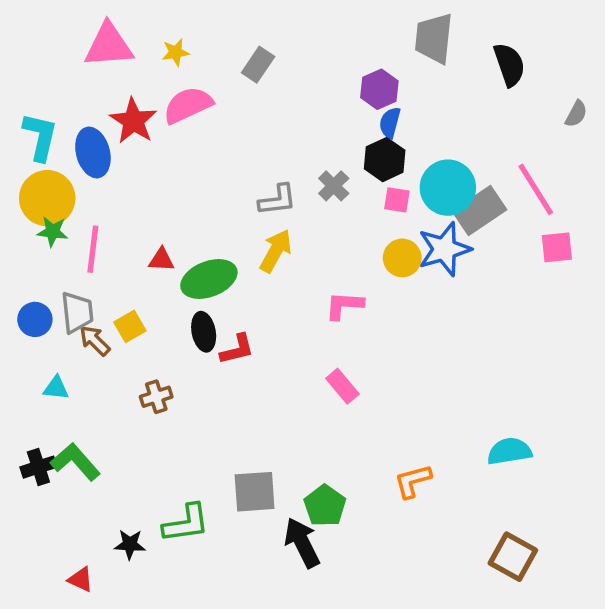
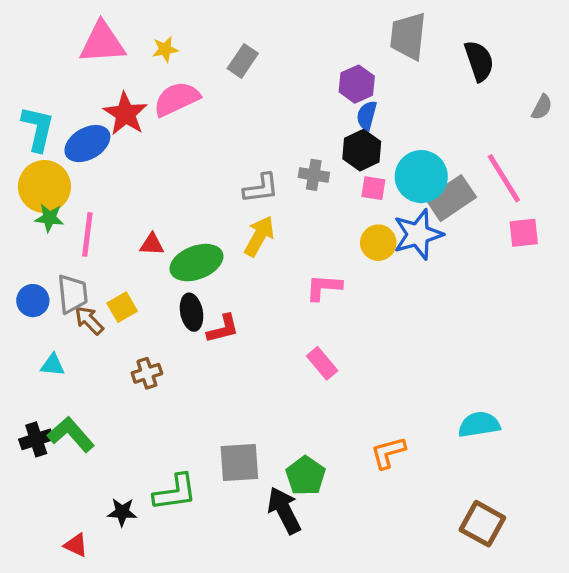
blue ellipse: (93, 152) -> (87, 144), turned 75
gray cross: (334, 186) -> (314, 175), turned -36

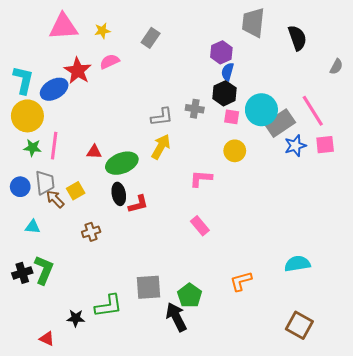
pink semicircle: (177, 99) -> (110, 62), size x0.7
green star: (49, 218) -> (33, 148), moved
blue star: (418, 234) -> (295, 146), moved, size x0.7
green L-shape: (71, 434) -> (44, 270), turned 64

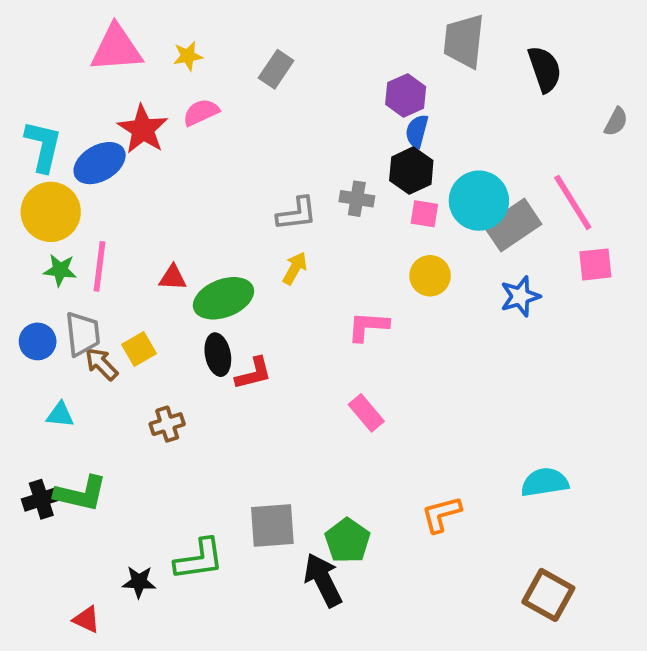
blue star: (295, 146) -> (520, 296), moved
yellow arrow: (161, 147) -> (295, 268), size x0.7
green L-shape: (44, 270) -> (81, 494), turned 80

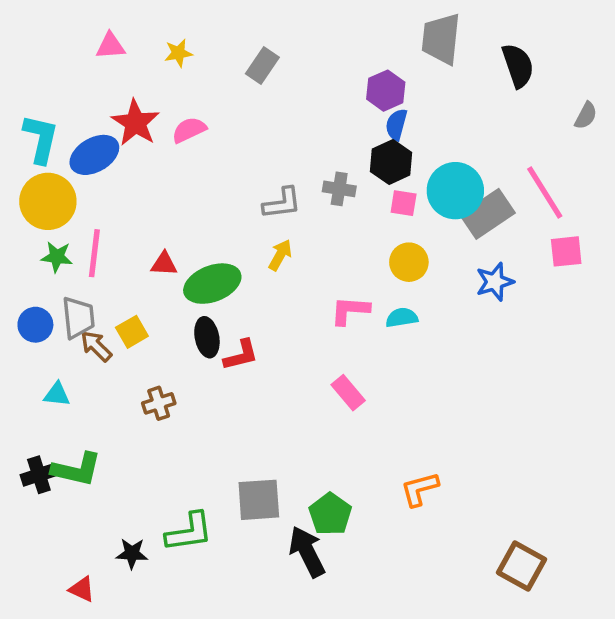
pink triangle: (116, 48) -> (110, 46), size x0.6
pink semicircle: (201, 112) -> (189, 130), moved
cyan semicircle: (545, 482) -> (402, 318), moved, size x0.7

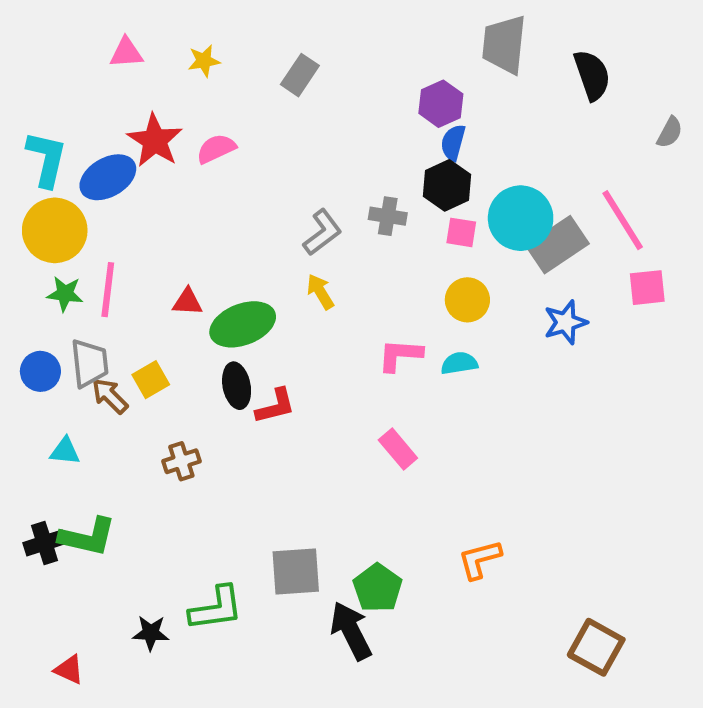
gray L-shape: (282, 203) -> (322, 232), turned -30
yellow arrow: (280, 255) -> (320, 292), turned -60
red triangle: (82, 589) -> (69, 670), moved

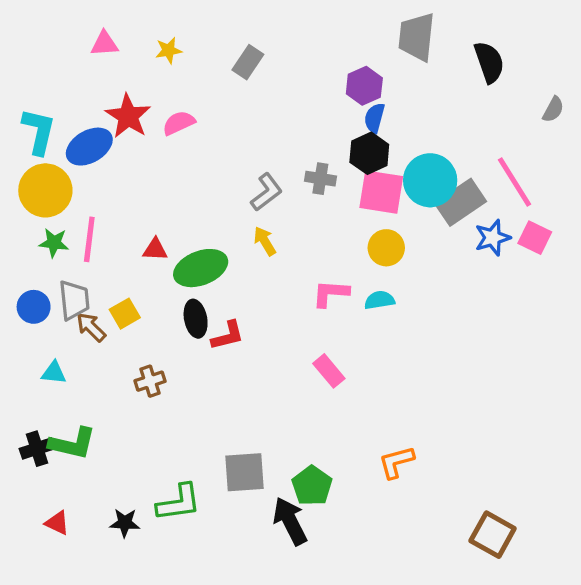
pink square: (461, 232) -> (381, 192), size x1.8
pink square: (647, 288) -> (535, 238), turned 32
blue star: (565, 322) -> (493, 238), moved
red triangle: (69, 670) -> (57, 523), moved

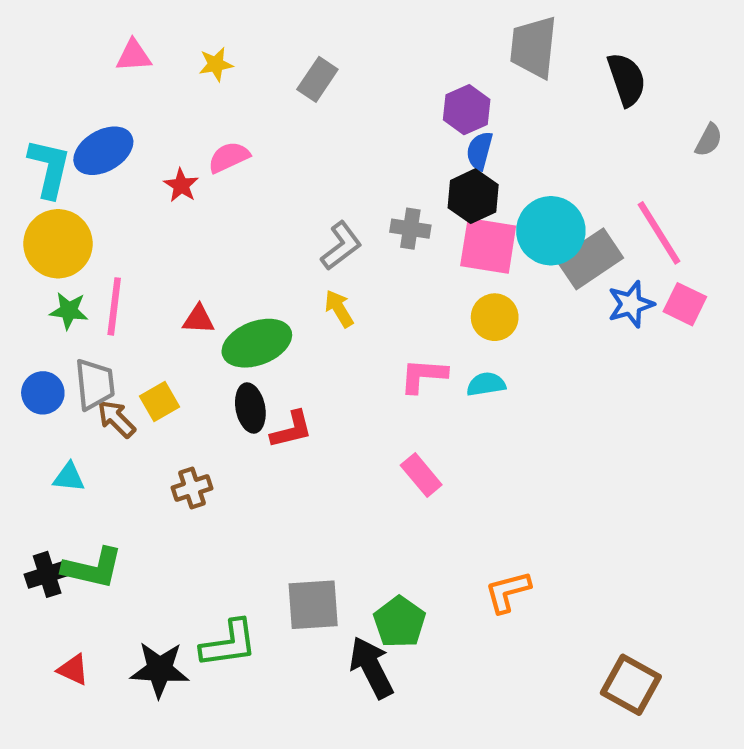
red star: (128, 116) -> (181, 185), moved, size x0.6
blue ellipse: (89, 147) -> (103, 151), moved
black star: (125, 523) -> (160, 670), size x1.5

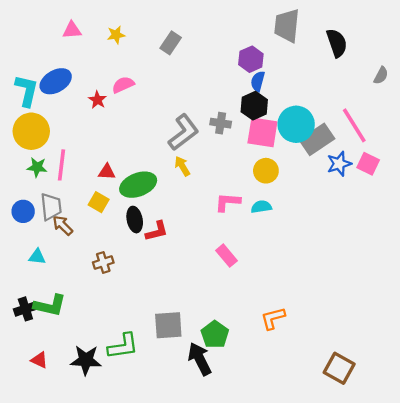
gray L-shape: (341, 246) -> (183, 132), size x1.4
yellow square: (160, 402) -> (99, 202), moved, turned -30

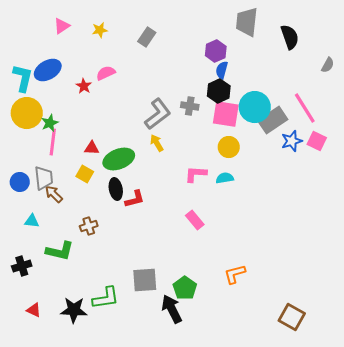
pink triangle: (72, 30) -> (62, 26), turned -30
green star: (37, 167) -> (50, 123), moved, turned -30
green L-shape: (50, 305) -> (60, 251), moved

